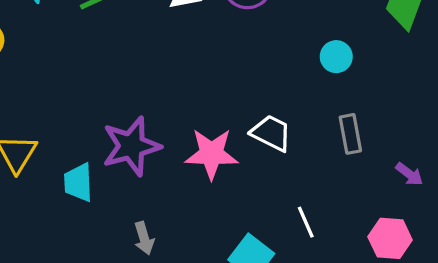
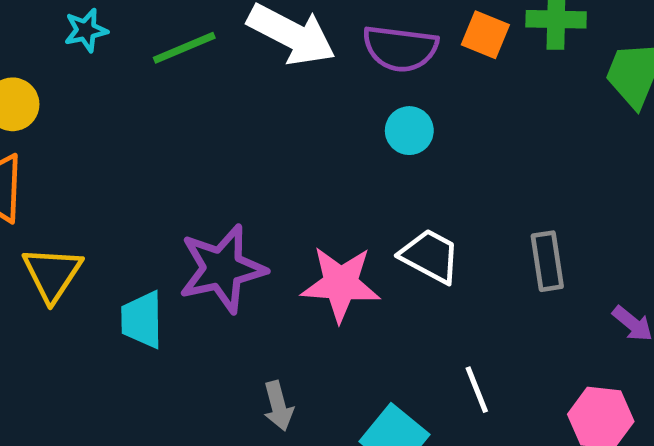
cyan circle: (336, 57) -> (409, 131), moved
gray arrow: (144, 238) -> (278, 406), moved

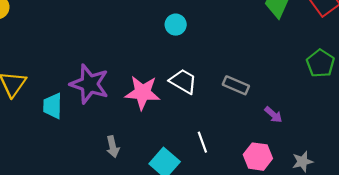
gray rectangle: (547, 261) -> (236, 85), turned -60
purple star: (222, 269) -> (89, 84), turned 30

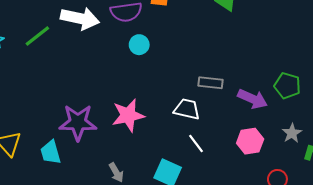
green pentagon: (321, 63) -> (287, 86), moved
white trapezoid: (183, 81) -> (187, 109), moved
purple arrow: (273, 115) -> (253, 99), size x1.6

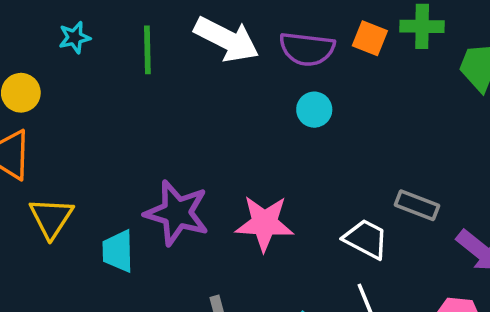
green line: (37, 36) -> (147, 50), turned -68

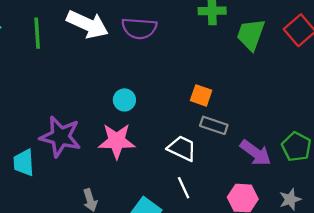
orange square: (370, 38) -> (201, 95), moved
cyan circle: (314, 110) -> (124, 100), moved

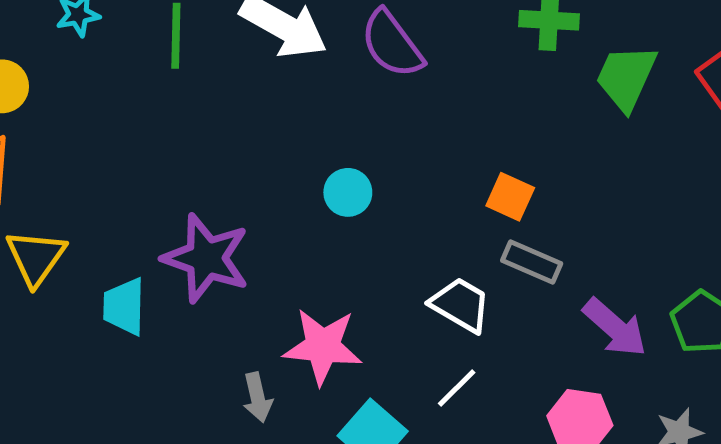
purple semicircle: (139, 28) -> (392, 44), turned 44
pink star: (117, 141) -> (323, 346), moved
white line: (184, 188) -> (457, 388), turned 65

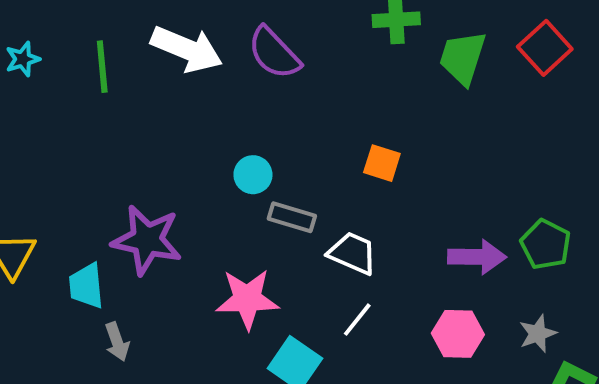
gray rectangle: (532, 262) -> (292, 217), moved
purple arrow: (615, 328) -> (477, 257), turned -34
gray arrow: (257, 397) -> (117, 342), moved

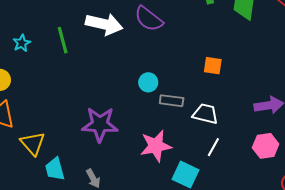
cyan trapezoid: (86, 286) -> (55, 169), moved

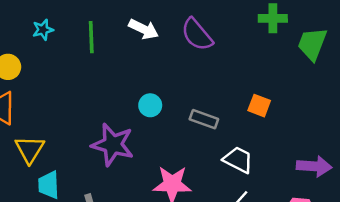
white arrow: (104, 24) -> (144, 29), size x0.7
cyan circle: (148, 82) -> (150, 105), moved
gray rectangle: (172, 101) -> (204, 119), moved

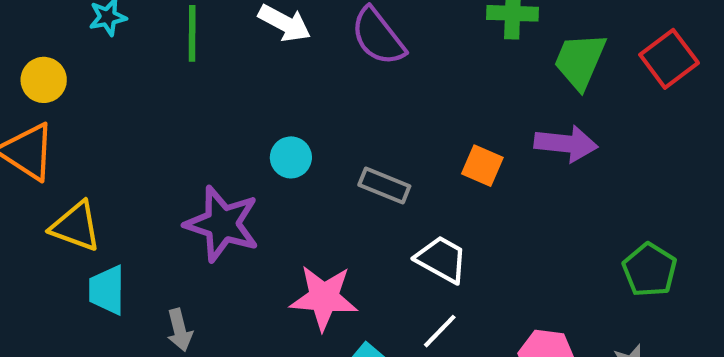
yellow triangle: (30, 149) -> (76, 226), turned -44
purple arrow: (314, 166) -> (566, 144), moved

